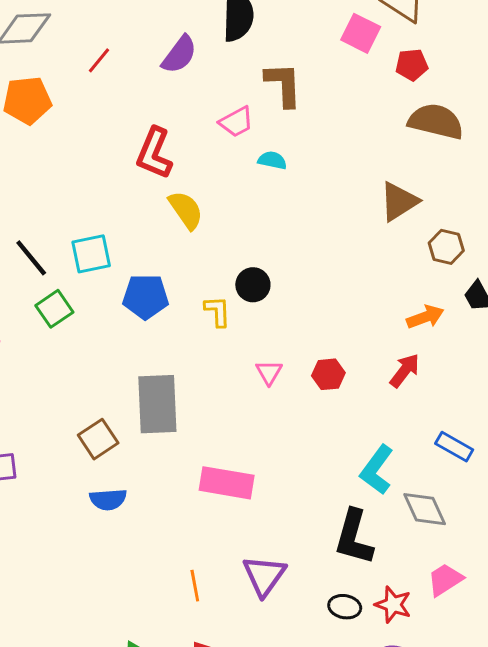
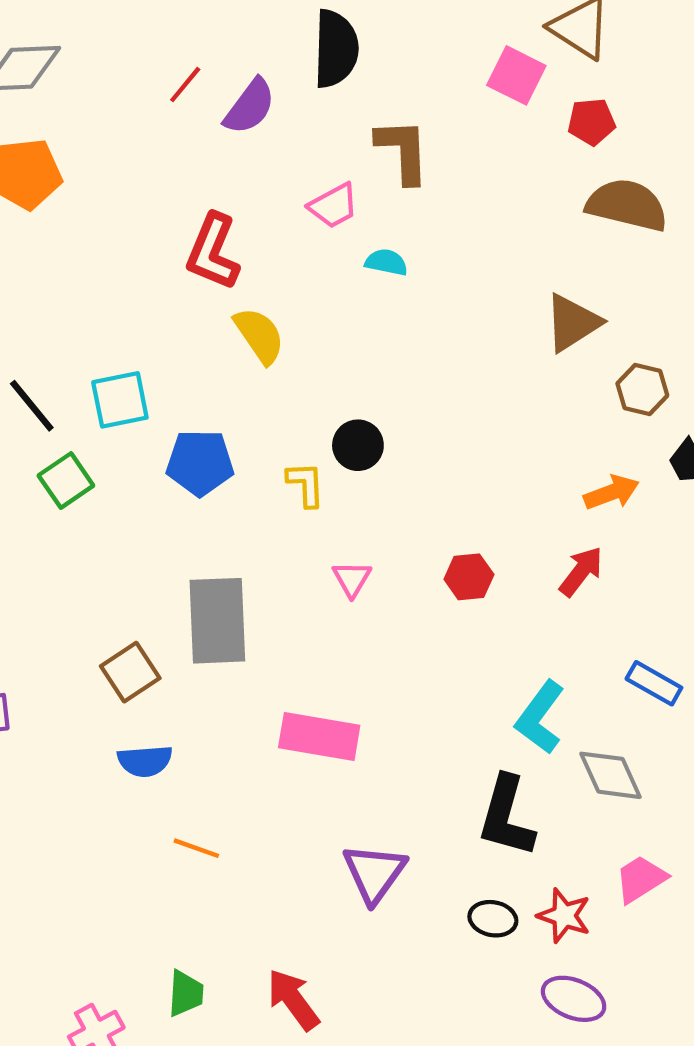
red line: (99, 60) -> (185, 85), moved
pink triangle: (269, 372) -> (352, 579), moved
orange line: (195, 586) -> (196, 848), moved, turned -60

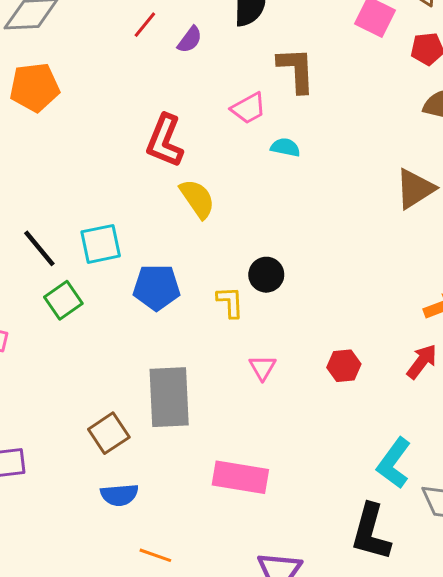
purple semicircle: (250, 107) -> (190, 40), size x0.7

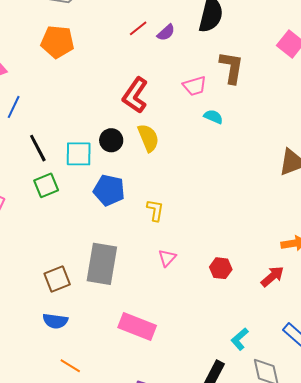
red line: (145, 25) -> (138, 28), moved
black circle: (266, 275) -> (111, 140), moved
cyan L-shape: (394, 463) -> (240, 339), size x0.7

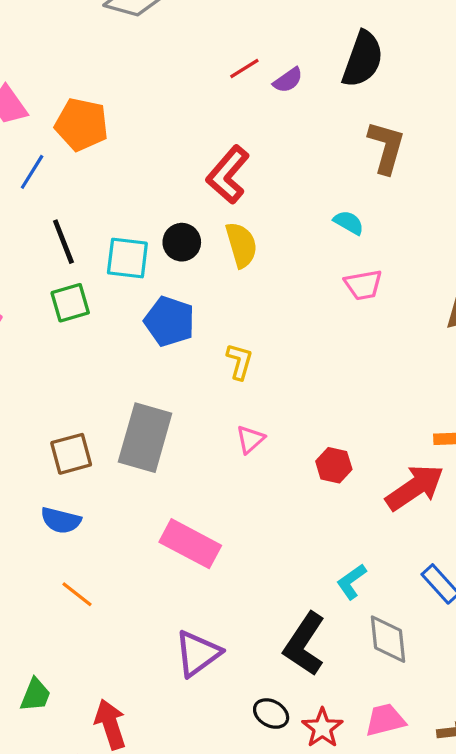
orange pentagon: (57, 42) -> (82, 124), moved
pink trapezoid: (195, 86) -> (363, 285), moved
red arrow: (272, 276) -> (415, 488), size x1.5

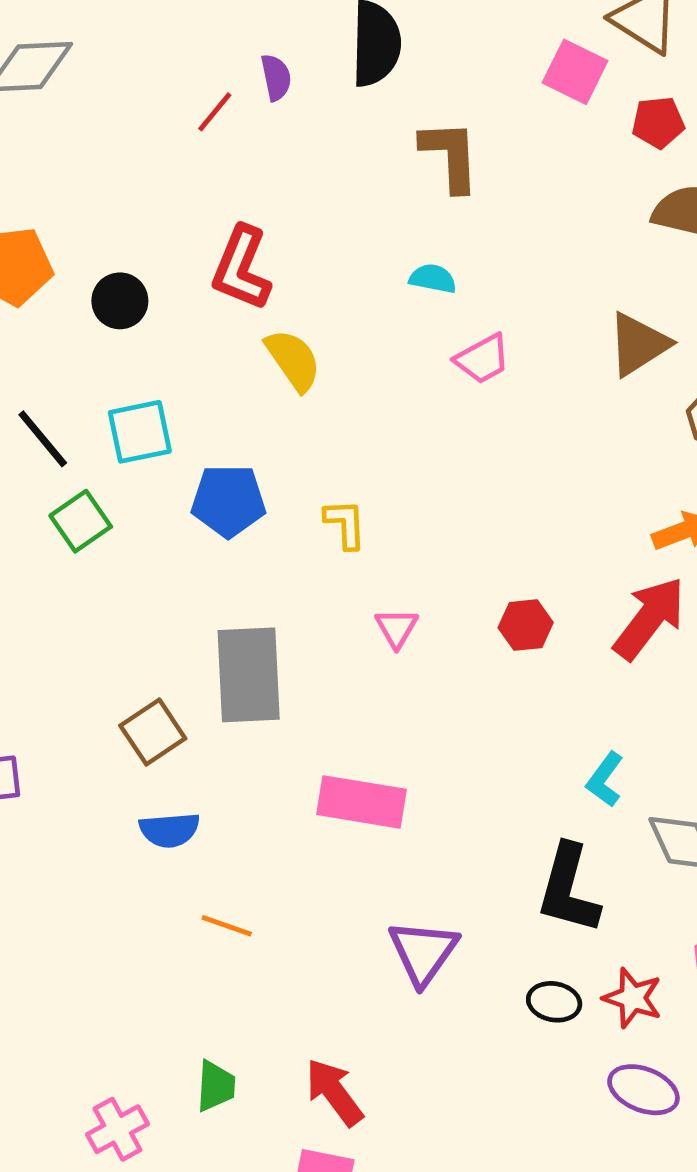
purple semicircle: (288, 80) -> (276, 77), moved, turned -48
black circle: (182, 242) -> (120, 301), moved

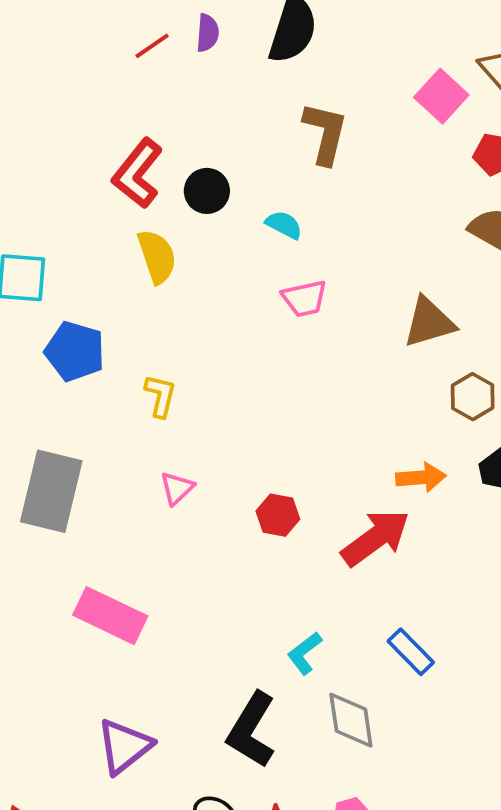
black circle: (120, 301) -> (207, 191), moved

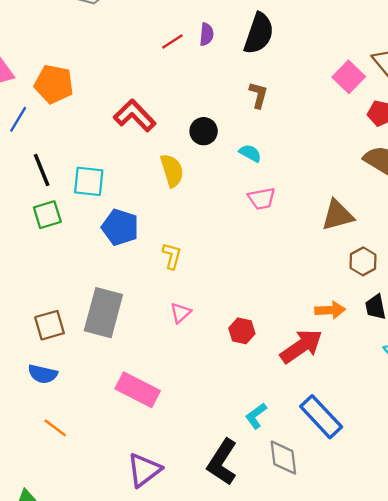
brown L-shape: (325, 133) -> (258, 95), moved, size x0.7
red L-shape: (138, 173) -> (135, 116), moved, turned 96
blue rectangle: (411, 652) -> (321, 417), size x1.5

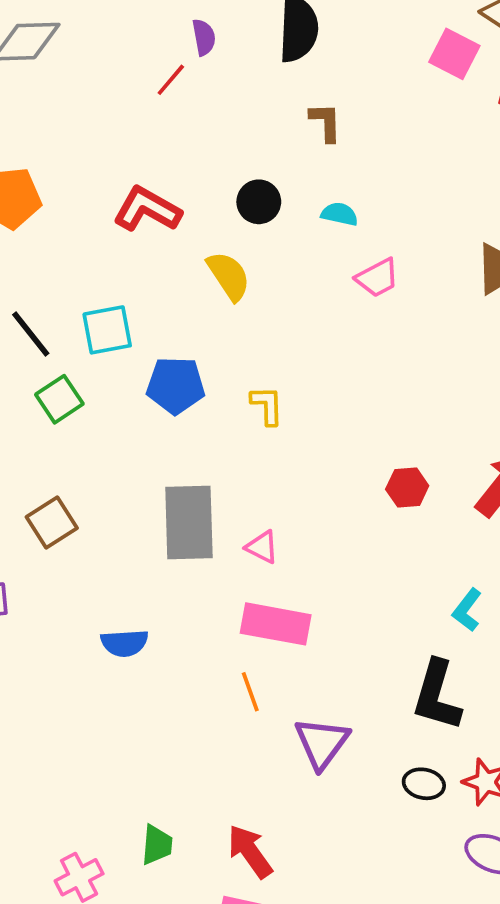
purple semicircle: (207, 34) -> (204, 37), moved
pink triangle: (180, 313) -> (262, 547), moved, turned -35
brown square: (50, 325) -> (52, 522), moved
orange line: (55, 428) -> (250, 692), moved, turned 50

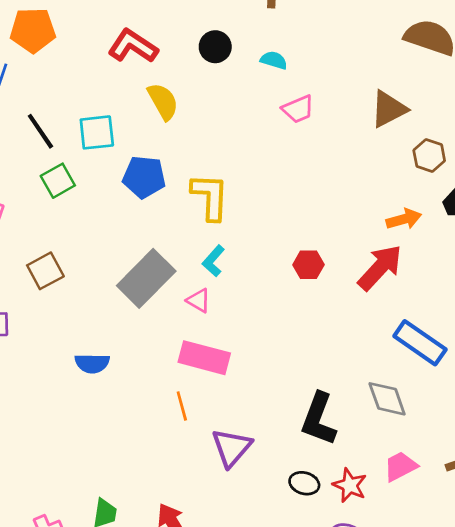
yellow semicircle: (229, 276) -> (163, 101), moved
yellow L-shape: (267, 405) -> (210, 197), size x1.6
gray rectangle: (189, 522) -> (146, 278), turned 42
cyan L-shape: (467, 610) -> (213, 261), moved

